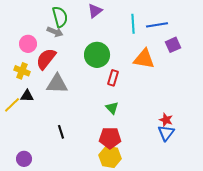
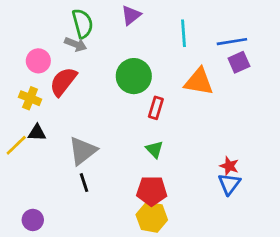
blue line: (157, 25) -> (232, 42), moved
gray triangle: (57, 84) -> (83, 151), moved, turned -40

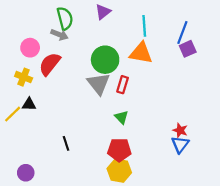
blue line: (232, 42) -> (182, 32), turned -60
orange triangle: (199, 82) -> (141, 53), moved
gray triangle: (83, 151) -> (99, 84), moved, turned -30

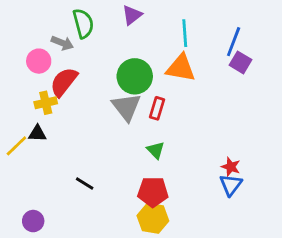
gray arrow: (59, 35) -> (62, 43), moved
purple square: (188, 49) -> (240, 62), turned -35
yellow cross: (24, 77) -> (46, 103), moved, turned -35
black line: (66, 143) -> (85, 183), turned -40

